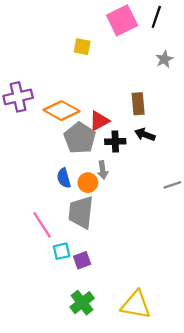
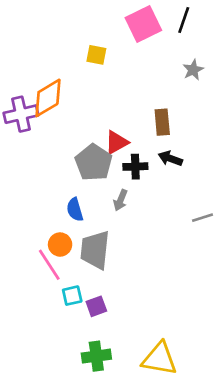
orange diamond: (62, 111) -> (48, 98), moved, turned -60
gray arrow: (103, 170) -> (121, 200), turned 30
orange circle: (88, 183) -> (60, 245), moved
green cross: (82, 303) -> (96, 356), turned 30

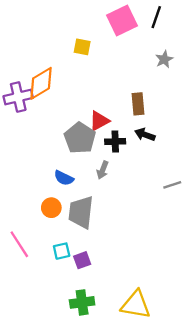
blue semicircle: (75, 210) -> (64, 178), turned -48
pink line: (49, 265) -> (19, 244), moved

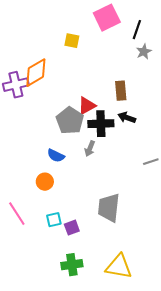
black line: (156, 17) -> (137, 30), moved
black cross: (115, 141) -> (101, 124), size x1.4
gray trapezoid: (81, 212) -> (109, 208), moved

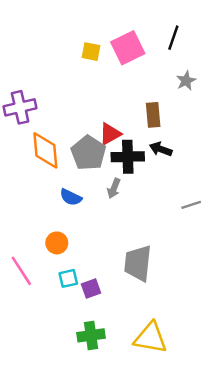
pink square: (107, 18) -> (128, 48), moved
gray star: (144, 52) -> (186, 81), moved
orange diamond: (36, 73) -> (45, 150), moved, turned -64
orange circle: (45, 182) -> (57, 243), moved

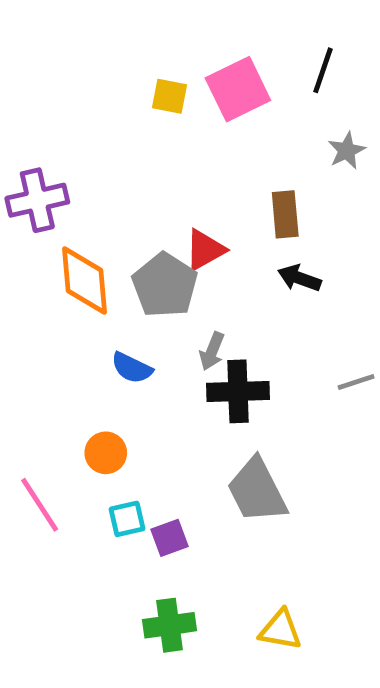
black cross: (128, 157) -> (238, 391), moved
gray trapezoid: (138, 263) -> (257, 491), turned -33
yellow triangle: (151, 338) -> (280, 630), size x0.7

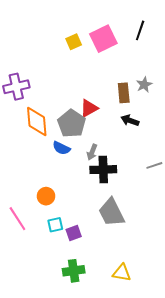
yellow square: (170, 96) -> (74, 42), turned -35
gray star: (347, 151) -> (144, 85), moved
blue semicircle: (132, 368) -> (61, 148), moved

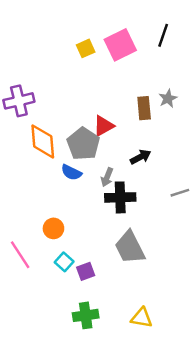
black arrow: (130, 120) -> (140, 157), moved, turned 132
cyan square: (55, 225) -> (64, 262), turned -35

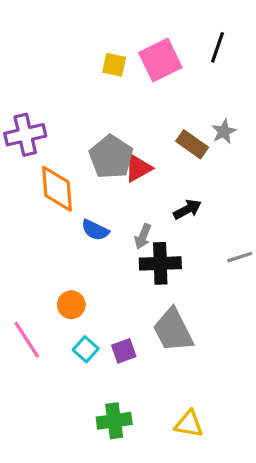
yellow square: (86, 48) -> (114, 65), turned 36
brown rectangle: (144, 108) -> (192, 144), turned -50
gray pentagon: (83, 144) -> (111, 157), moved
purple square: (86, 271) -> (124, 351), moved

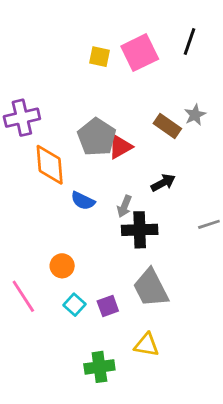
yellow triangle: (189, 424) -> (147, 345), moved

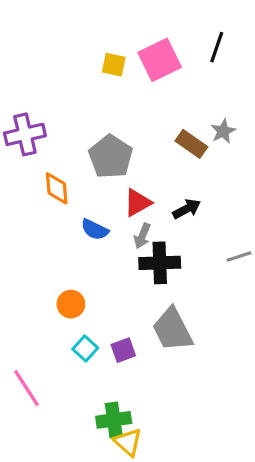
red triangle: (120, 147) -> (138, 203), moved
orange diamond: (50, 165) -> (57, 188), size x0.7
pink line: (23, 296) -> (27, 388), moved
yellow triangle: (147, 345) -> (128, 442), moved, turned 32

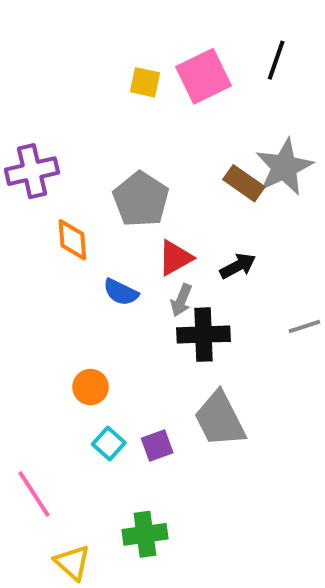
gray star: (223, 131) -> (284, 167), size x1.8
yellow triangle: (128, 442) -> (72, 563), moved

